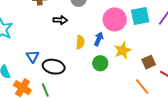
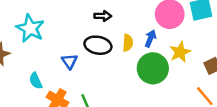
green circle: (100, 63) -> (153, 68), size x1.6
black ellipse: (54, 67) -> (98, 45), moved

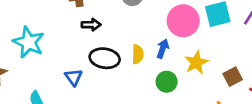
black arrow: (103, 16) -> (91, 25), moved
green circle: (153, 68) -> (167, 82), size x0.6

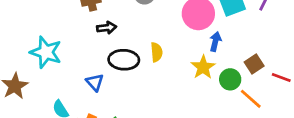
blue arrow: (163, 49) -> (215, 42), moved
yellow star: (196, 63) -> (203, 67), moved
green circle: (167, 82) -> (230, 79), moved

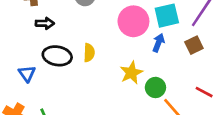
blue arrow: (215, 42) -> (158, 43), moved
brown square: (254, 64) -> (194, 45), moved

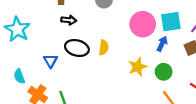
green circle: (155, 87) -> (164, 72), moved

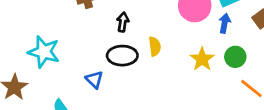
black arrow: (69, 20) -> (123, 22), moved, turned -72

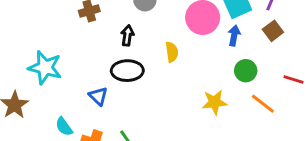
yellow semicircle: (155, 46) -> (172, 52), moved
yellow star: (202, 59) -> (214, 102), moved, turned 30

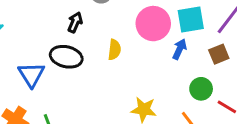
green circle: (246, 71) -> (201, 89), moved
blue triangle: (98, 96) -> (31, 74), size x1.4

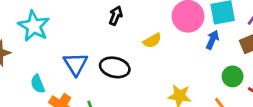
yellow semicircle: (114, 50) -> (152, 41), turned 54
black ellipse: (66, 57) -> (115, 67), moved

